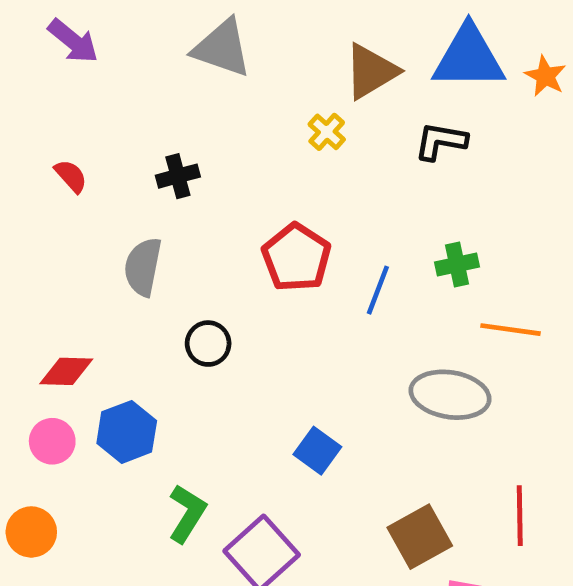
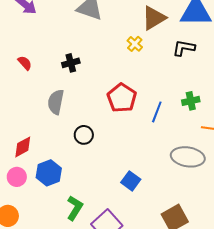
red diamond: (66, 371) -> (23, 147), turned -30

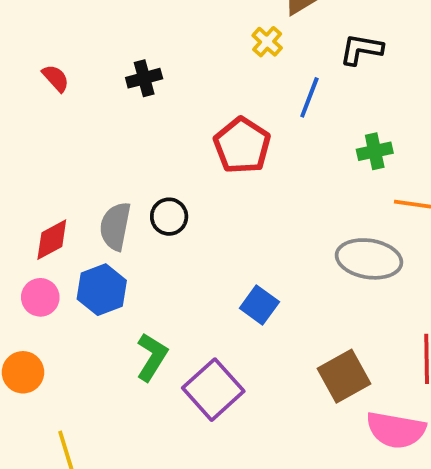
gray semicircle: (56, 102) -> (115, 226), moved
blue line: (157, 112) -> (309, 97), moved

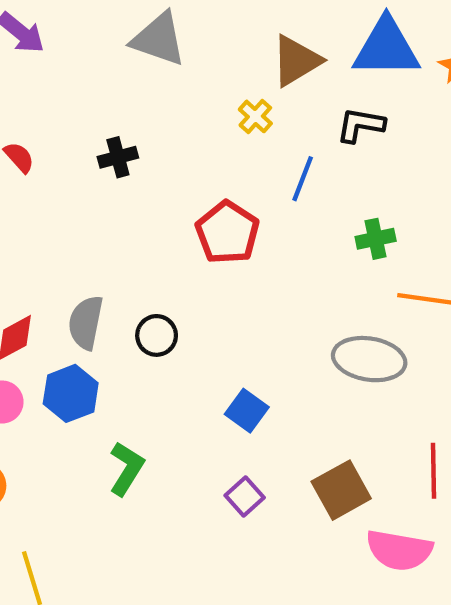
black circle: (169, 217) -> (157, 335), moved
purple square: (213, 390) -> (245, 496), moved, size x0.6

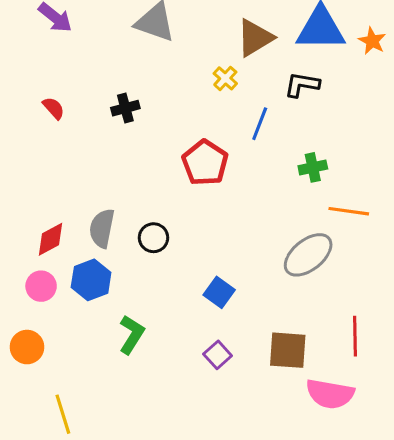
gray ellipse: (369, 359) -> (308, 255), turned -48
brown square: (341, 490) -> (288, 350), turned 33

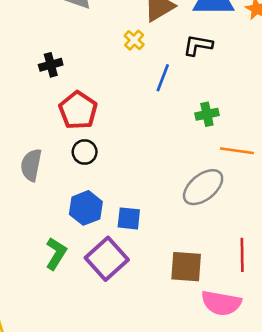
red pentagon: (205, 163) -> (78, 110), moved
black circle: (153, 238) -> (85, 152), moved
blue hexagon: (91, 280) -> (86, 208), moved
blue square: (219, 292) -> (129, 218), turned -30
purple square: (218, 355) -> (107, 259), moved, size x1.8

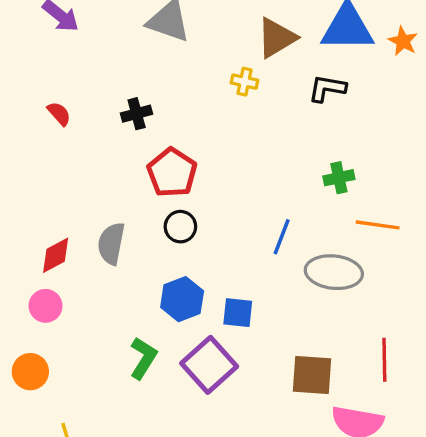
yellow cross: (134, 40) -> (244, 82), turned -30
blue line: (163, 78) -> (282, 237), moved
gray ellipse: (203, 187) -> (334, 272), turned 45

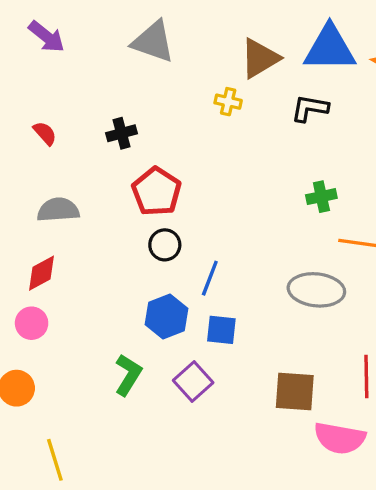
blue line: (282, 237) -> (210, 278), moved
gray semicircle: (111, 243) -> (58, 210), moved, turned 75
purple square: (209, 365) -> (193, 381), size x0.7

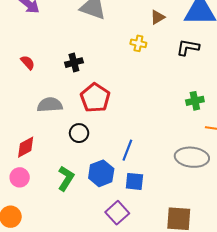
brown triangle: (260, 58) -> (158, 17), size x0.6
gray semicircle: (58, 210) -> (50, 105), moved
black circle: (165, 245) -> (79, 133), moved
green L-shape: (128, 375) -> (66, 178), moved

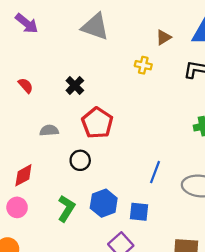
black cross: (74, 63) -> (75, 85), turned -30
gray semicircle: (50, 105) -> (49, 130), size x0.7
blue line: (127, 150) -> (155, 172), moved

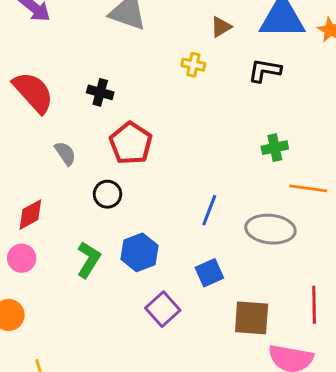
red semicircle: (26, 85) -> (33, 92), size x2.0
black cross: (75, 85) -> (100, 92), turned -30
gray semicircle: (49, 130) -> (65, 153), turned 60
blue square: (139, 212) -> (209, 273), moved, turned -30

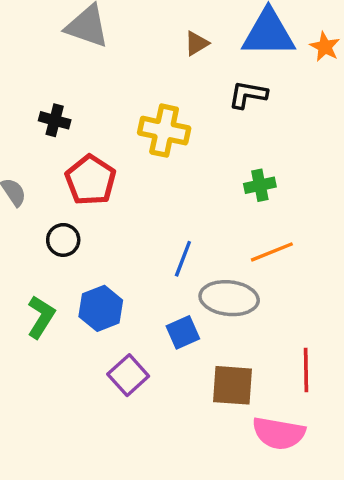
yellow cross: (193, 65) -> (164, 131), moved, size x1.8
orange line: (308, 188) -> (272, 252), moved, turned -30
gray ellipse: (270, 229) -> (229, 298), moved

